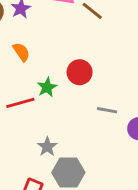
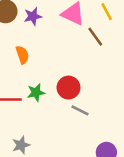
gray line: (107, 110) -> (80, 110), moved

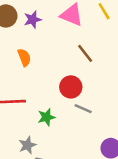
brown line: (95, 37) -> (85, 53), moved
green star: (36, 93) -> (46, 117), moved

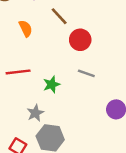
brown line: (85, 53) -> (59, 16), moved
red circle: (71, 87) -> (80, 40), moved

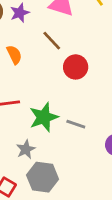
gray line: (86, 73) -> (76, 124), moved
green star: (52, 84) -> (44, 117), size x1.5

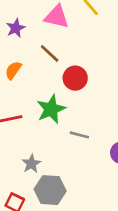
orange semicircle: (14, 55) -> (13, 70), turned -114
green star: (44, 117) -> (51, 109), moved

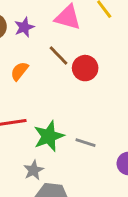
red circle: (75, 78) -> (85, 68), moved
green star: (51, 109) -> (49, 136), moved

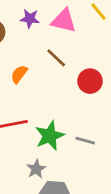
purple star: (24, 27) -> (30, 19), moved, turned 30
red circle: (85, 68) -> (90, 81), moved

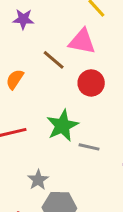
pink triangle: (64, 21) -> (82, 42), moved
green star: (50, 136) -> (62, 126), moved

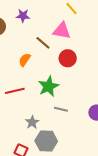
orange semicircle: (15, 79) -> (25, 60), moved
gray line: (89, 147) -> (61, 109), moved

